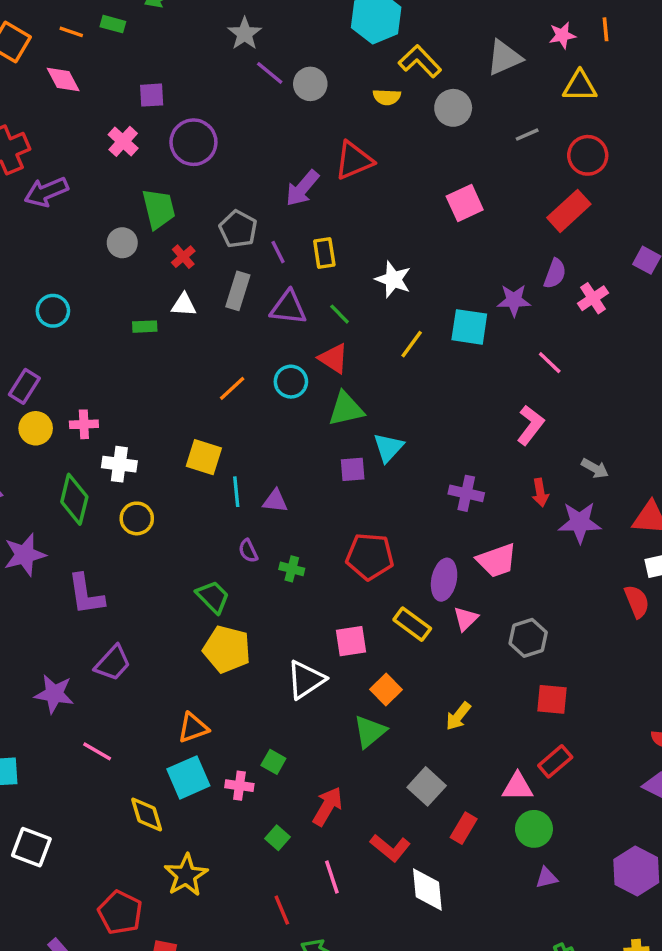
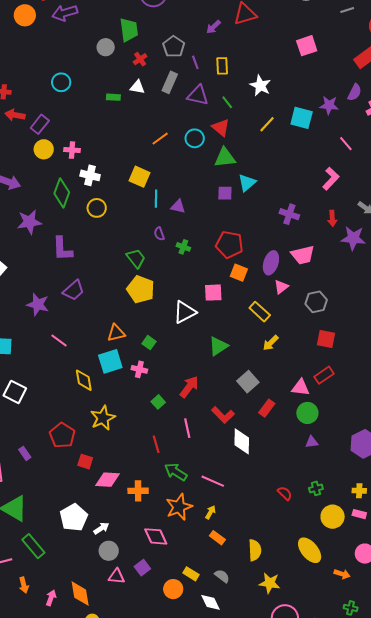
purple arrow: (302, 188) -> (214, 27), size x0.7
yellow rectangle: (412, 624) -> (260, 312), moved
orange square: (386, 690) -> (239, 273), moved, turned -30
green square: (273, 762) -> (149, 343), moved

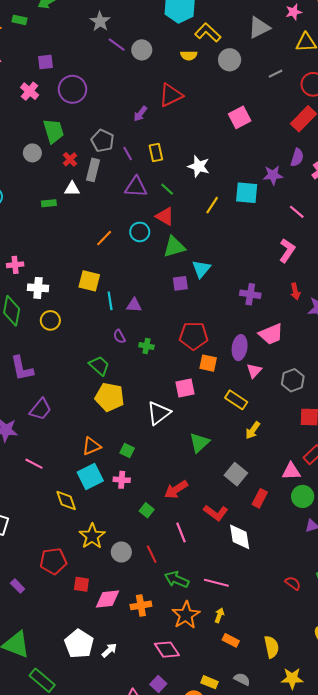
gray rectangle: (170, 82) -> (93, 170), moved
red arrow: (189, 387) -> (176, 489), turned -150
red pentagon: (62, 435) -> (53, 561), turned -30
gray circle: (109, 551) -> (121, 552), moved

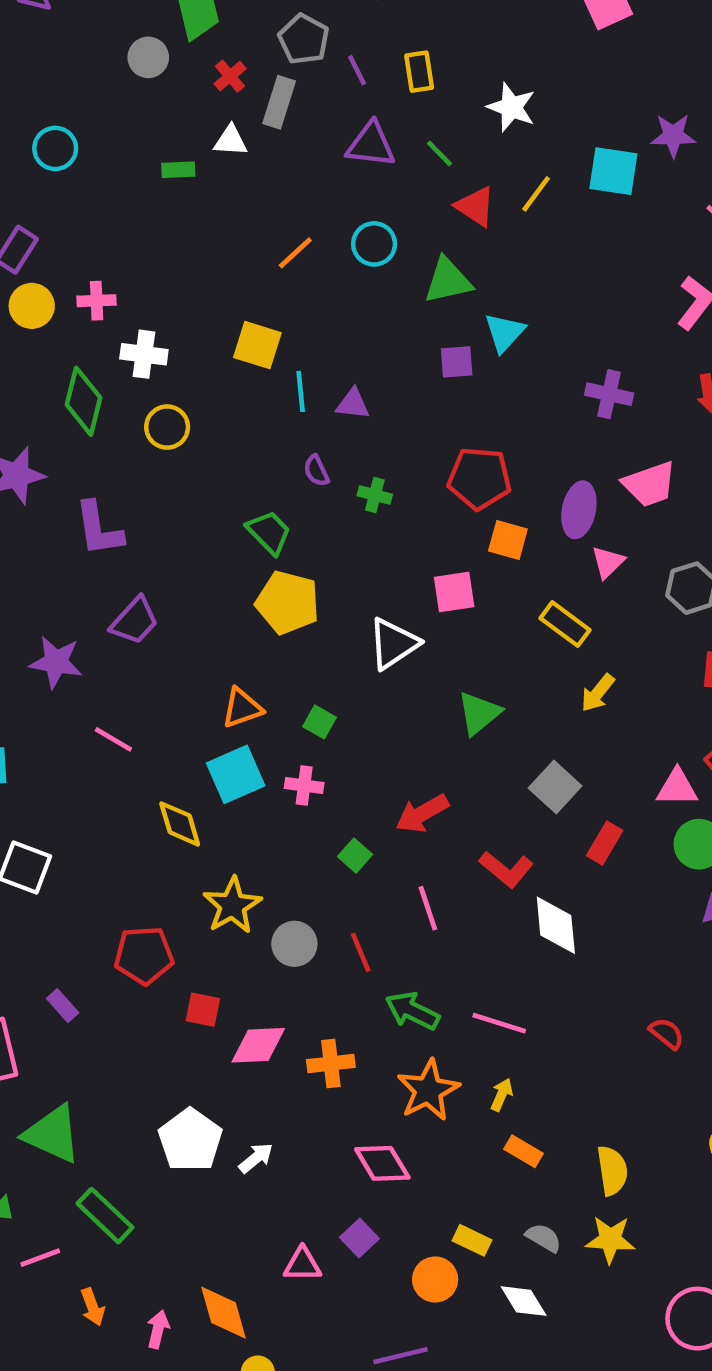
red triangle: (165, 216) -> (475, 206), moved
yellow star: (292, 678) -> (610, 1240), moved

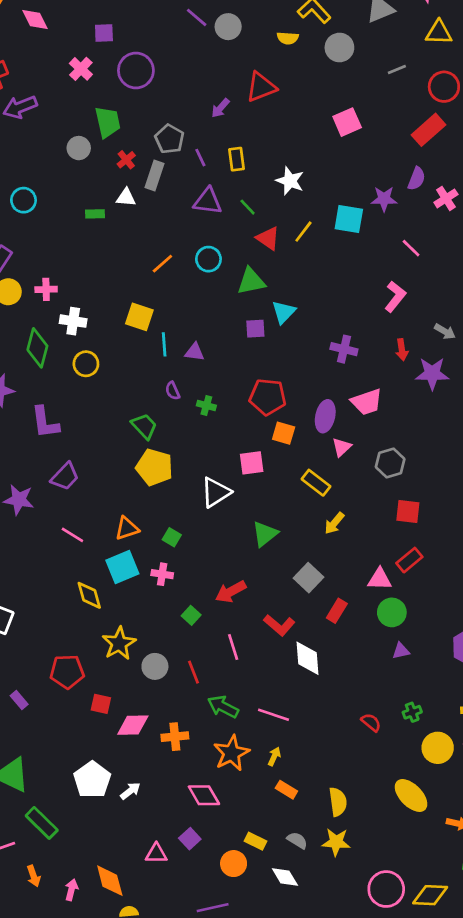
pink line: (113, 739) -> (72, 535), moved

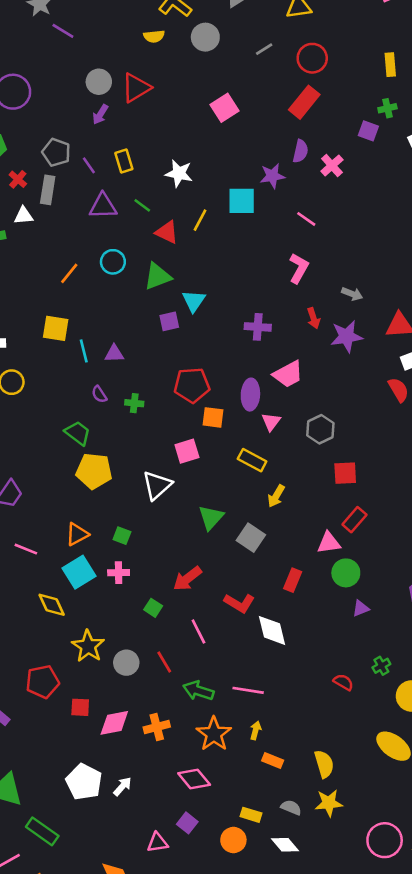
gray circle: (228, 27) -> (99, 82), moved
gray square: (308, 578) -> (251, 538), moved

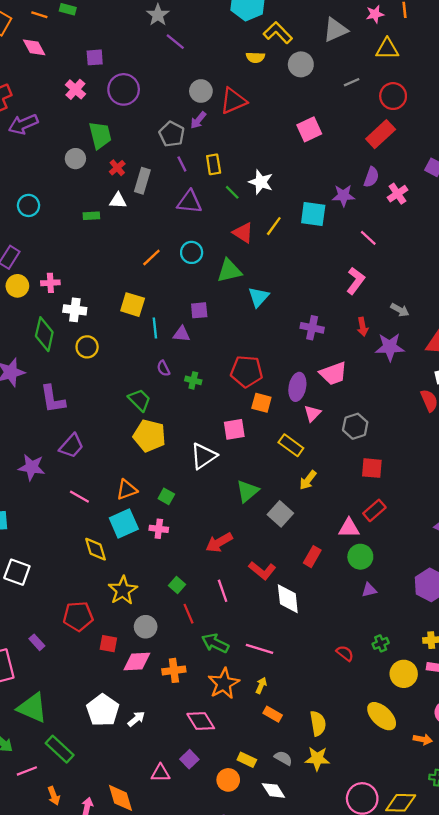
gray pentagon: (56, 152) -> (172, 134), moved
green line: (142, 205) -> (232, 192), moved
purple square: (169, 321) -> (199, 310), moved
green square: (153, 608) -> (177, 585), moved
gray circle: (126, 663) -> (146, 627), moved

